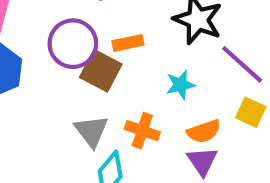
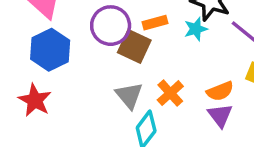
cyan star: (180, 85) -> (196, 29), moved
orange cross: (142, 131) -> (170, 93), turned 32

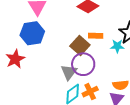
purple circle: (111, 26) -> (83, 64), moved
orange cross: (170, 93) -> (90, 92), moved

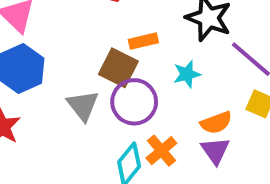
cyan star: (117, 46) -> (187, 74), moved
gray triangle: (69, 72) -> (83, 106), moved

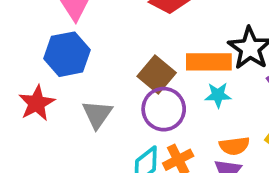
orange rectangle: (143, 41) -> (209, 62), moved, size x1.6
gray triangle: (83, 106) -> (97, 114), moved

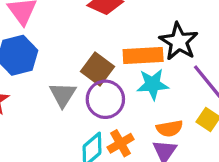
cyan star: (218, 95) -> (153, 84), size x1.4
gray triangle: (97, 114) -> (63, 95), moved

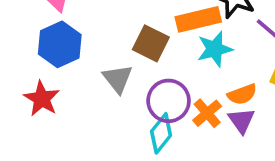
purple circle: (105, 99) -> (169, 101), moved
orange cross: (121, 143) -> (207, 113), moved

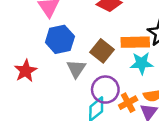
blue hexagon: (60, 44) -> (60, 39), moved

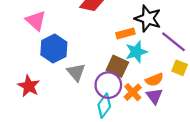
orange rectangle: (135, 42) -> (125, 33), size x0.7
brown square: (102, 51) -> (117, 66), moved

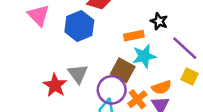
black star: (148, 19) -> (159, 21), size x0.6
blue hexagon: (54, 48) -> (79, 26), moved
red star: (29, 86) -> (55, 85), moved

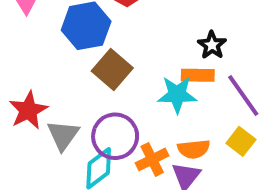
orange rectangle: (134, 36) -> (198, 75), moved
brown square: (123, 70) -> (112, 70), moved
gray triangle: (78, 74) -> (63, 135), moved

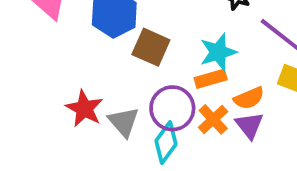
orange rectangle: (198, 75) -> (211, 79), moved

